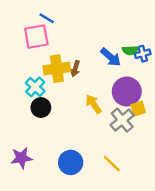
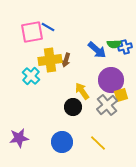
blue line: (47, 18) -> (48, 27), moved
black circle: (41, 108) -> (73, 107), moved

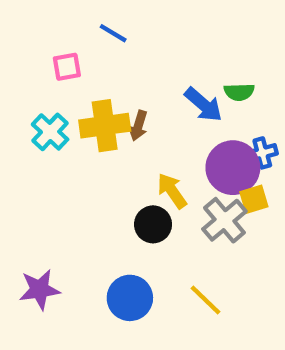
blue line: (48, 27) -> (113, 33), moved
pink square: (32, 32) -> (67, 67), size x0.6
blue cross: (125, 47) -> (262, 153), moved
cyan cross: (31, 76) -> (50, 132), moved

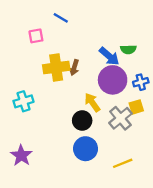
cyan cross: (50, 132) -> (24, 101), moved, turned 30
purple circle: (233, 168) -> (113, 80), moved
purple star: (40, 290) -> (21, 155), turned -30
blue circle: (130, 298) -> (86, 149), moved
yellow line: (206, 300) -> (123, 163), moved, turned -66

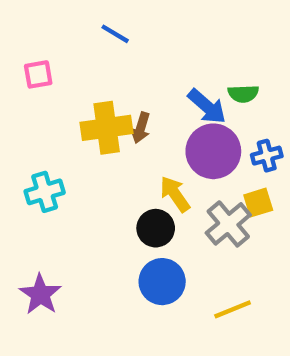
pink square: (36, 36) -> (38, 74), moved

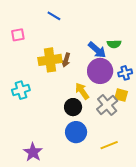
yellow square: (258, 203) -> (121, 95), turned 32
purple star: (40, 294) -> (33, 152), moved

